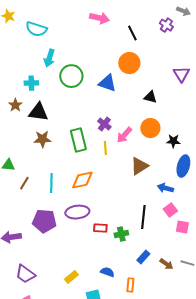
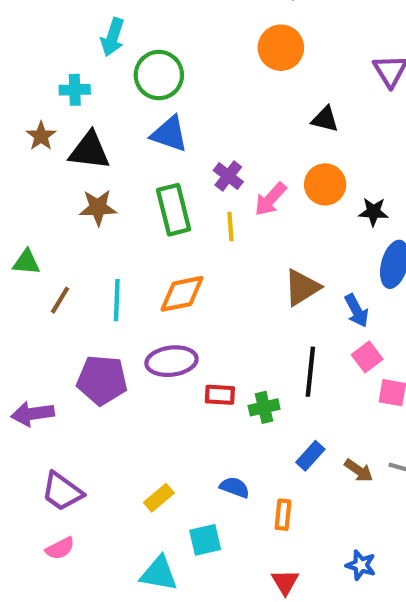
blue triangle: (107, 83) -> (169, 134), moved
brown triangle: (139, 166) -> (302, 287), moved
blue arrow: (165, 188) -> (357, 311), turned -133

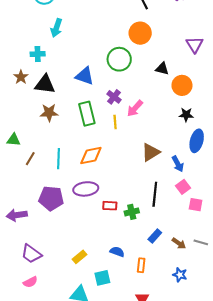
green circle: (159, 75) -> (119, 59), moved
orange circle: (325, 184) -> (182, 85), moved
blue star: (361, 565) -> (180, 275), moved

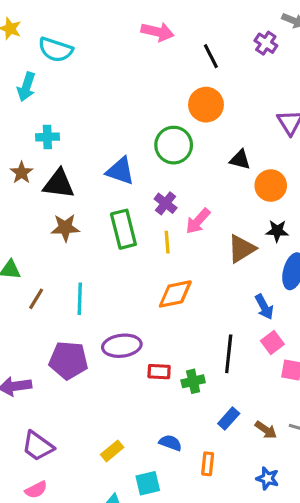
cyan arrow: (56, 28) -> (26, 87), moved
brown triangle: (151, 152) -> (242, 249), moved
orange diamond: (91, 155) -> (175, 294), moved

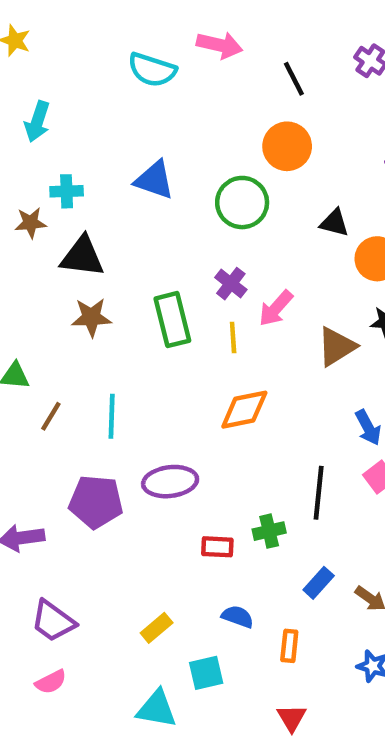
cyan semicircle: (56, 50) -> (152, 70), moved
blue triangle: (120, 171) -> (154, 180), moved
brown star: (22, 173) -> (31, 223), moved, turned 30
red rectangle: (159, 372) -> (217, 547), moved

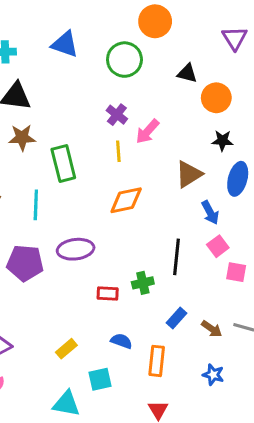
green rectangle: (172, 320) -> (63, 164), moved
brown triangle: (337, 347) -> (189, 174), moved
orange rectangle: (289, 646) -> (157, 361), size x1.4

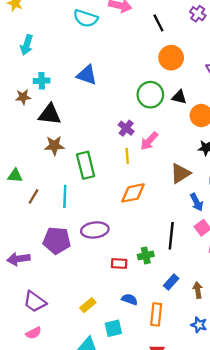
orange circle: (155, 21) -> (171, 58), moved
green circle: (124, 60) -> (150, 95), moved
brown arrow: (212, 329) -> (198, 290), turned -133

